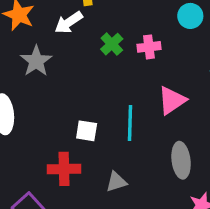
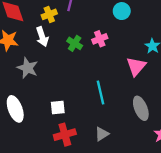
white arrow: (69, 22) -> (42, 37), turned -60
pink triangle: (172, 100) -> (136, 66), moved
white square: (87, 131) -> (58, 107), moved

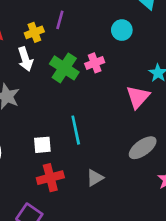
green cross: (75, 43) -> (64, 68), size x1.5
cyan line: (100, 93) -> (76, 130), moved
gray ellipse: (141, 108) -> (143, 148), turned 75

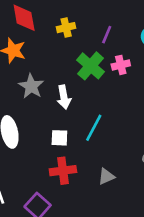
purple line: (60, 20) -> (107, 35), moved
white arrow: (25, 59) -> (64, 97), moved
cyan line: (76, 130) -> (94, 128), turned 32

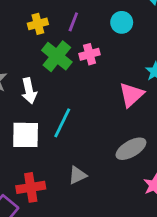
yellow cross: (66, 28) -> (38, 24), moved
white square: (59, 138) -> (26, 135), size x1.5
red cross: (63, 171) -> (31, 187), moved

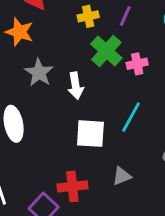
pink cross: (90, 54) -> (137, 64), moved
cyan line: (62, 123) -> (131, 117), moved
white square: (26, 135) -> (90, 134), moved

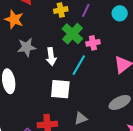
gray star: (39, 73) -> (27, 47), turned 30
cyan line: (131, 117) -> (79, 65), moved

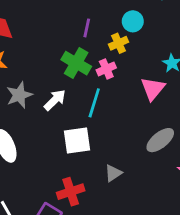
yellow cross: (61, 10) -> (119, 43), moved
white arrow: (51, 57) -> (55, 100), turned -114

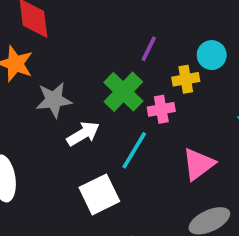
pink triangle: (153, 89) -> (198, 164), moved
gray star: (19, 95) -> (54, 100), moved
white square: (77, 141) -> (99, 194), turned -32

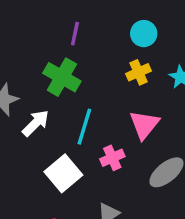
cyan circle: (212, 55) -> (144, 34), moved
yellow cross: (186, 79) -> (139, 72), moved
pink cross: (161, 109) -> (112, 158), moved

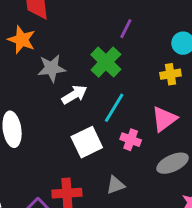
pink cross: (112, 158) -> (131, 140), turned 30

